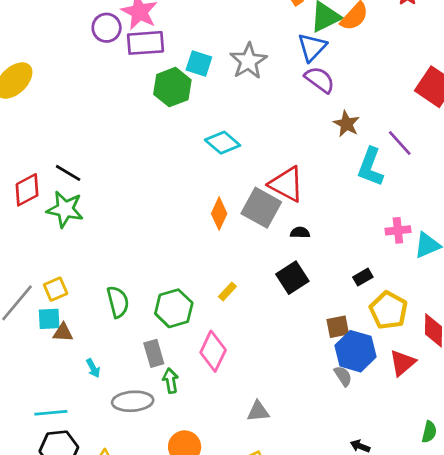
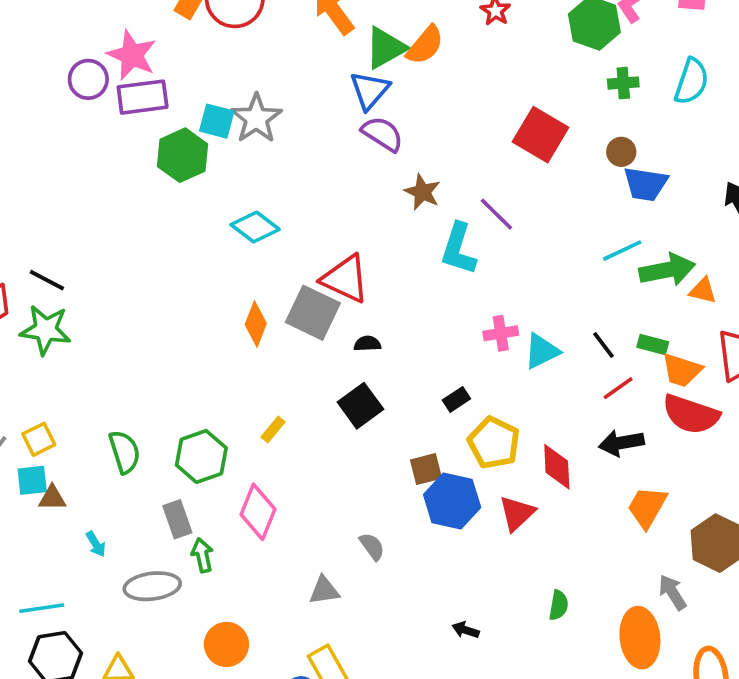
gray star: (248, 61) -> (256, 118), moved
gray semicircle: (343, 376) -> (372, 546), moved

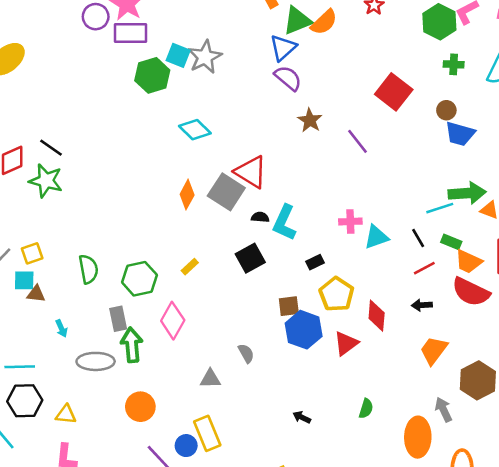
cyan L-shape: (458, 249) -> (284, 223), moved
cyan line: (622, 251) -> (440, 208), moved
black arrow: (621, 443) -> (422, 305), size x0.7
green arrow: (202, 555) -> (132, 345), size x1.5

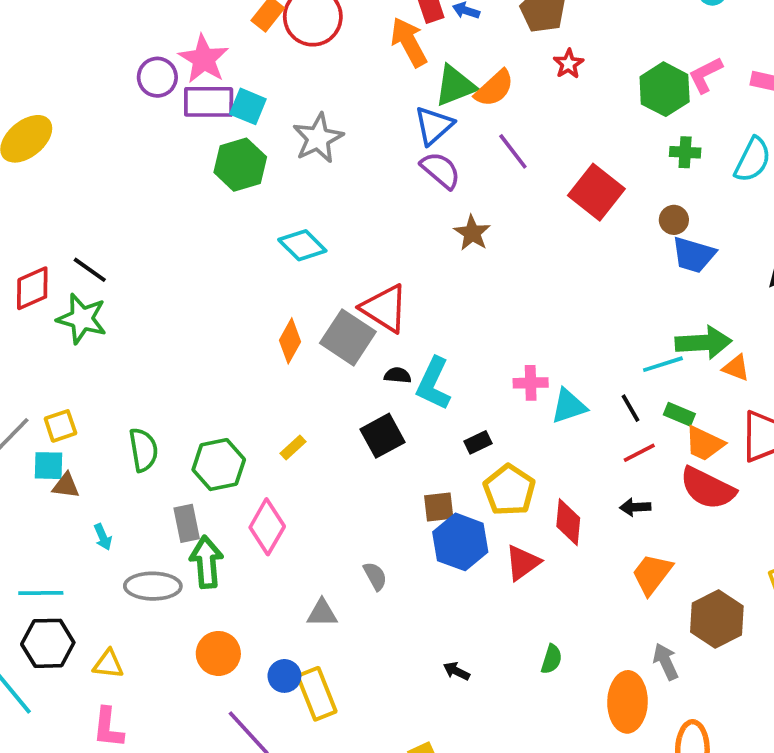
cyan square: (178, 55) -> (248, 106), moved
purple line: (358, 141) -> (513, 151), moved
blue circle: (186, 446) -> (284, 676), moved

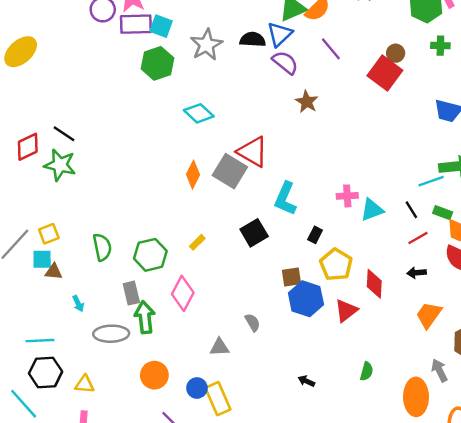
brown circle: (674, 220) -> (396, 53), moved
black semicircle: (398, 375) -> (253, 39), moved, size x1.5
black rectangle: (478, 442) -> (315, 235), turned -35

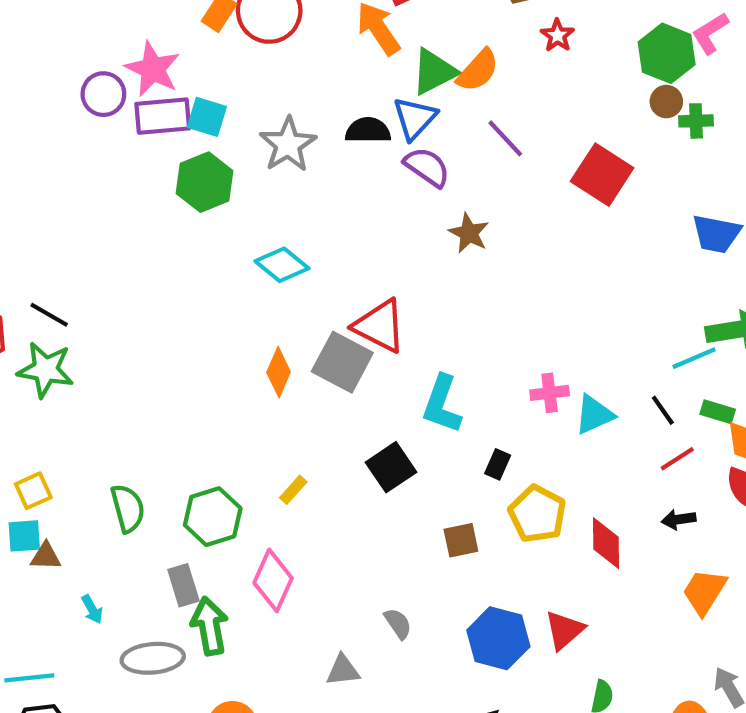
brown circle: (396, 53) -> (666, 102), moved
blue hexagon: (306, 299) -> (498, 638), moved
red triangle: (346, 311) -> (564, 630), moved

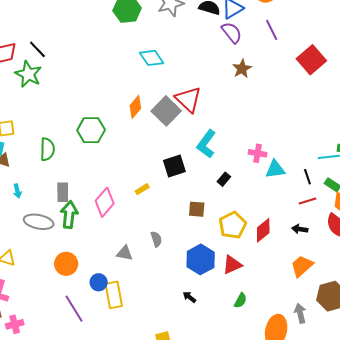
yellow rectangle: (293, 490) -> (142, 189), moved
yellow pentagon: (537, 514) -> (233, 225), moved
green hexagon: (213, 517) -> (91, 130), moved
red diamond: (606, 543) -> (263, 230), turned 35

